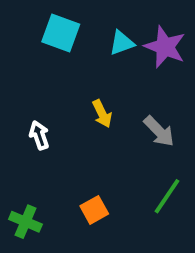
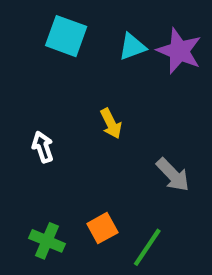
gray arrow: (159, 131) -> (173, 175), moved
green line: (167, 196) -> (147, 247), moved
green cross: (25, 222) -> (47, 241), moved

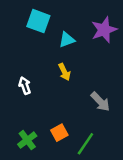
cyan triangle: (132, 47) -> (67, 40), moved
purple star: (179, 51) -> (104, 30), turned 30
green cross: (47, 241) -> (27, 140), turned 30

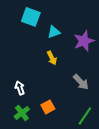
purple star: (104, 30) -> (84, 41), moved
white arrow: (25, 86) -> (20, 88), moved
green line: (85, 144) -> (85, 116), moved

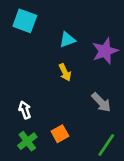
cyan square: (31, 17) -> (25, 21), moved

